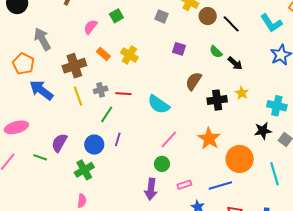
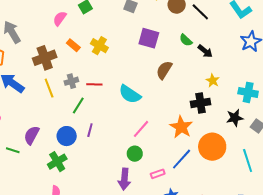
purple square: (179, 49) -> (149, 38), size x1.5
black cross: (217, 100) -> (200, 103), moved
blue line: (220, 186) -> (182, 159), moved, turned -30

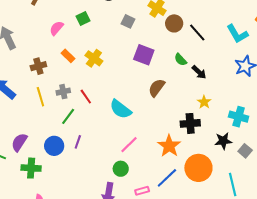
brown cross: (45, 58) -> (38, 66), size x0.7
red line: (94, 84) -> (86, 97), turned 49
green cross: (57, 162) -> (31, 168), moved, turned 30

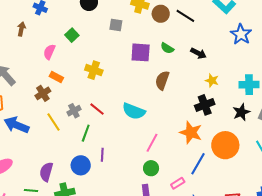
orange rectangle: (68, 56) -> (56, 77), moved
green semicircle: (180, 60) -> (167, 48), moved

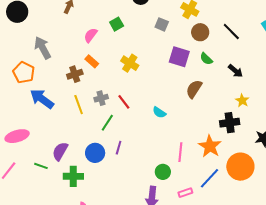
brown circle: (161, 14) -> (200, 32), moved
cyan semicircle: (134, 111) -> (159, 112), size x0.6
pink line: (152, 143) -> (180, 152), moved, turned -36

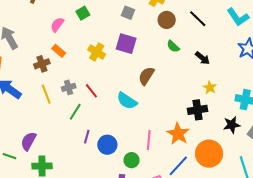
purple square: (179, 57) -> (126, 44), moved
brown semicircle: (194, 89) -> (146, 76), moved
cyan semicircle: (159, 112) -> (127, 101), size x1.5
blue circle: (95, 153) -> (107, 145), moved

